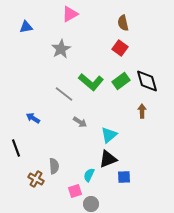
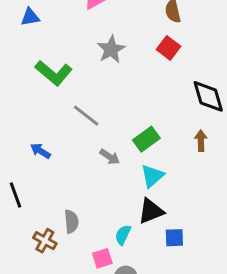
gray star: (61, 49) -> (111, 49), moved
green rectangle: (121, 81) -> (146, 139), moved
green L-shape: (91, 82) -> (54, 73), moved

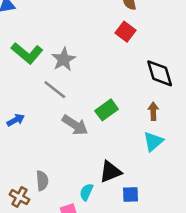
gray star: (111, 49) -> (64, 59), moved
blue arrow: (40, 151) -> (16, 120), turned 120
gray arrow: (110, 157) -> (75, 125), size x1.5
cyan triangle: (152, 176) -> (153, 141), moved

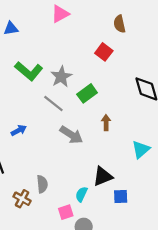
red square: (126, 32) -> (104, 52), moved
green rectangle: (107, 110) -> (87, 93), moved
brown arrow: (153, 111) -> (106, 123), moved

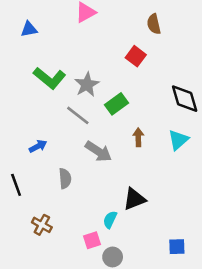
cyan triangle: (141, 149) -> (178, 140), moved
gray semicircle: (42, 184) -> (65, 178), moved
blue square: (121, 196) -> (177, 247), moved

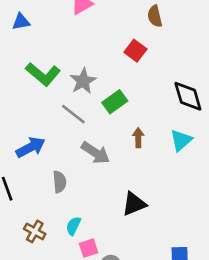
blue arrow: (38, 146) -> (31, 147), size x1.5
cyan semicircle: (110, 220) -> (73, 226), moved

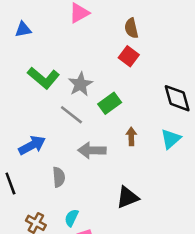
brown semicircle: (155, 16) -> (131, 28), moved
gray arrow: (95, 153) -> (92, 150), turned 148

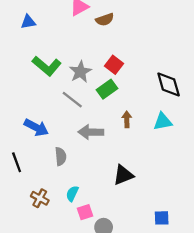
brown semicircle: (131, 28) -> (105, 20), moved, turned -96
red square: (129, 56) -> (114, 65), moved
cyan triangle: (171, 139) -> (163, 122), turned 30
blue arrow: (32, 145) -> (36, 127), turned 55

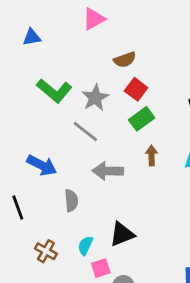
brown semicircle: (105, 20) -> (125, 60), moved
green rectangle: (107, 89) -> (142, 119), moved
black triangle: (123, 175) -> (122, 234), moved

